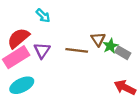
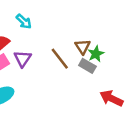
brown line: (77, 50) -> (60, 59), turned 45
gray rectangle: (123, 53) -> (87, 66), moved

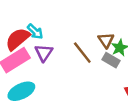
cyan arrow: (24, 21) -> (35, 31), moved

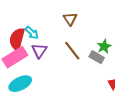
red semicircle: (18, 39) -> (17, 39), turned -35
brown triangle: (106, 40) -> (70, 19), moved

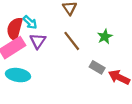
gray rectangle: (97, 57) -> (97, 67), moved
cyan ellipse: (20, 84) -> (18, 75), turned 35

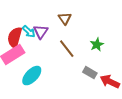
purple triangle: (38, 41) -> (41, 32), moved
cyan ellipse: (18, 75) -> (32, 76), moved, turned -55

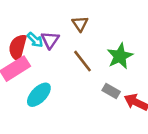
green star: (97, 45) -> (120, 56), size x1.5

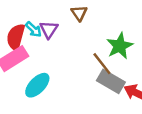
brown line: (83, 61) -> (102, 64), moved
gray rectangle: (111, 91) -> (111, 81), size x1.5

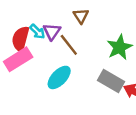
brown line: (102, 64) -> (69, 45), moved
cyan ellipse: (37, 85) -> (59, 77), moved

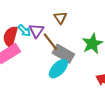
cyan ellipse: (59, 77) -> (58, 69), moved
gray rectangle: (111, 81) -> (63, 54), moved

